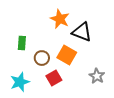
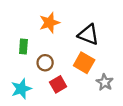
orange star: (60, 19) -> (49, 23), moved, turned 30
orange square: (67, 55) -> (84, 63), moved

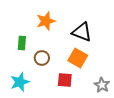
gray star: (105, 82) -> (102, 85), moved
red square: (58, 84) -> (65, 80), moved, turned 35

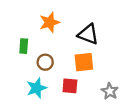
orange square: (78, 58) -> (84, 62), turned -36
cyan star: (20, 82) -> (37, 88), moved

